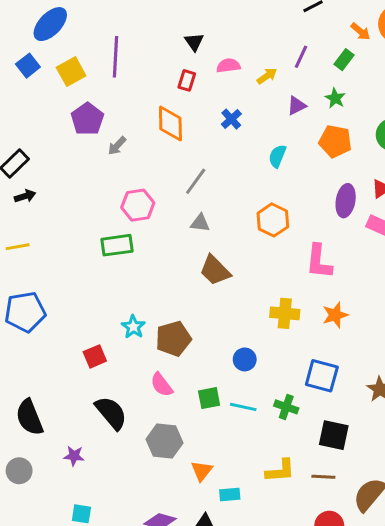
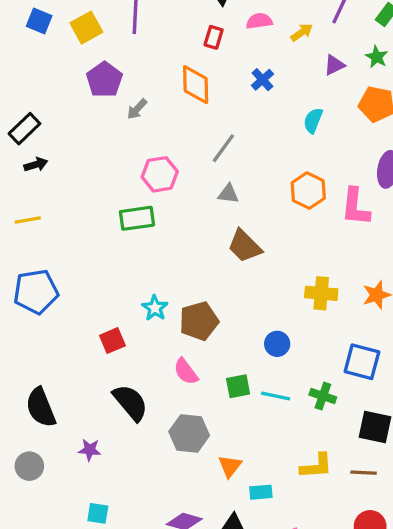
blue square: (28, 66) -> (39, 21), turned -30
pink L-shape: (319, 262) -> (355, 207), moved

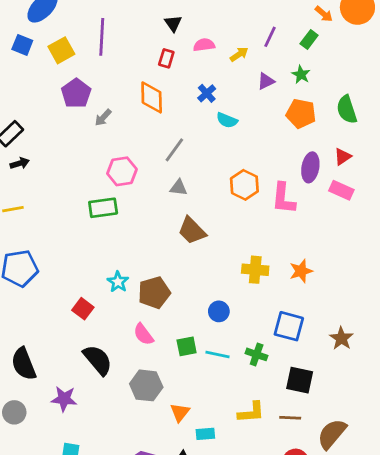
cyan semicircle: (313, 120) -> (227, 120), moved, turned -90
red square: (112, 341) -> (83, 309), turned -30
purple star: (90, 450) -> (64, 399), size x1.4

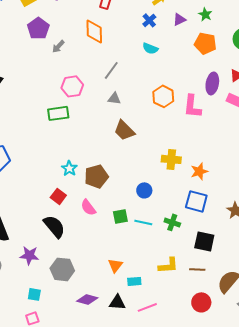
blue cross: (207, 93) -> (149, 20), moved
orange star: (301, 271) -> (199, 171), moved
red square: (83, 309) -> (58, 196), moved
gray hexagon: (146, 385) -> (62, 269), moved

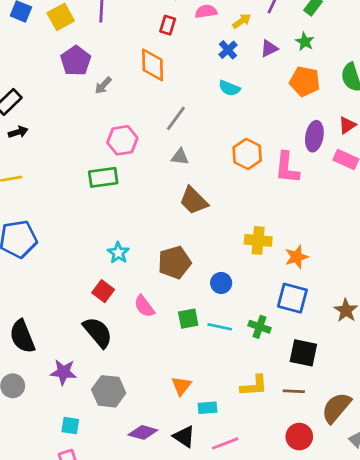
brown pentagon: (96, 176) -> (174, 262), moved
black triangle: (117, 302) -> (184, 437), turned 30

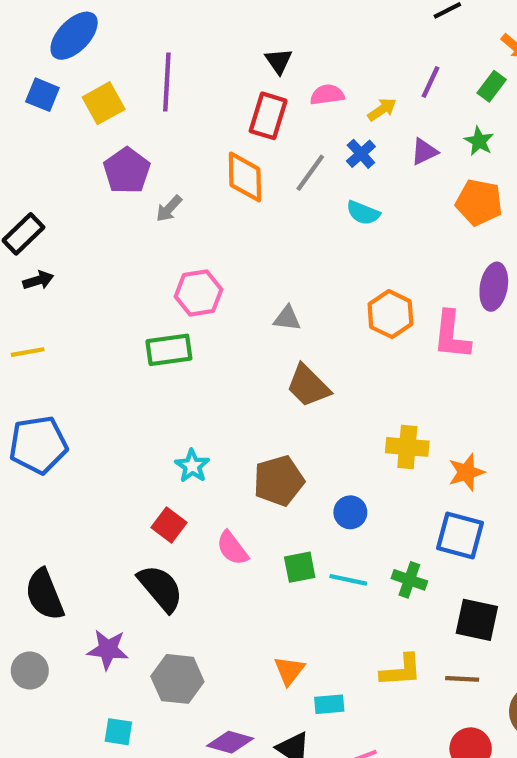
red rectangle: (168, 25) -> (268, 116), size x1.5
gray line: (176, 118) -> (310, 173), moved

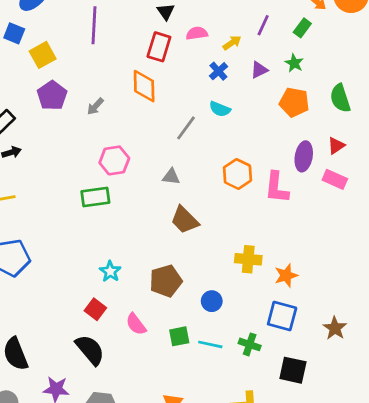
yellow square: (104, 103) -> (43, 55), moved
purple pentagon: (127, 171) -> (52, 96), moved
gray line: (310, 173) -> (186, 128), moved

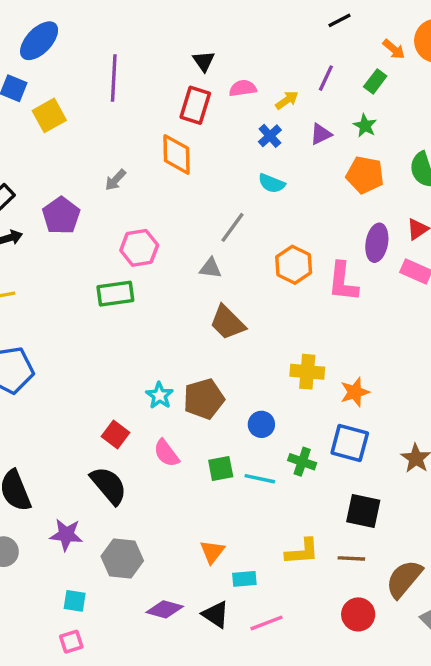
purple pentagon: (52, 96) -> (61, 216), moved
gray line: (186, 128) -> (233, 227), moved
cyan star: (110, 271) -> (160, 395), moved
green cross: (250, 344) -> (302, 462), moved

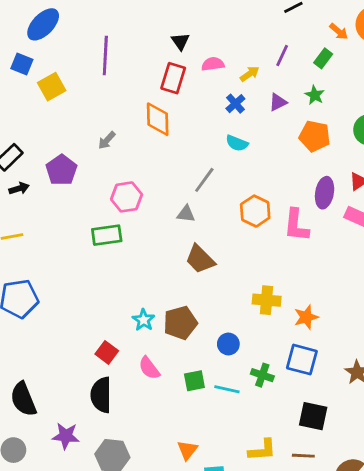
black semicircle: (109, 485) -> (101, 395), turned -140

